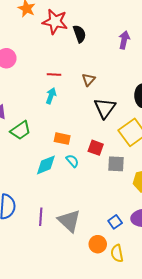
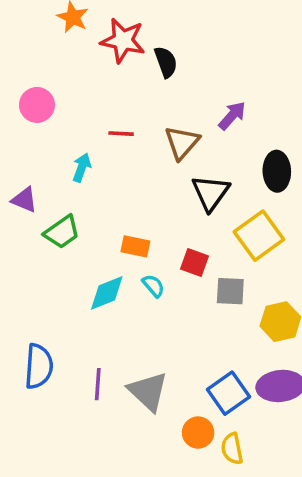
purple arrow: (124, 40) -> (232, 116), moved, turned 30
brown triangle: (89, 80) -> (182, 143), size x1.5
cyan arrow: (51, 96) -> (82, 168), moved
blue square: (115, 222) -> (228, 393), size x1.6

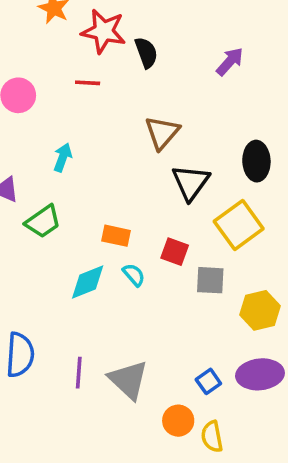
purple arrow: (232, 116) -> (230, 61), moved
red line: (121, 134) -> (88, 83), moved
blue square: (228, 393) -> (208, 381), size x0.6

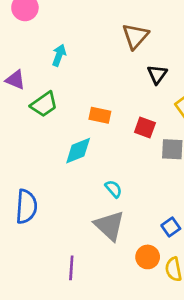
black triangle: (191, 182) -> (157, 74), size x0.7
cyan semicircle: (134, 275) -> (114, 189), moved
purple line: (79, 373) -> (71, 268), moved

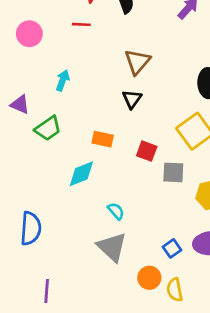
black triangle: (157, 74) -> (132, 99), moved
purple line: (71, 268) -> (47, 291), moved

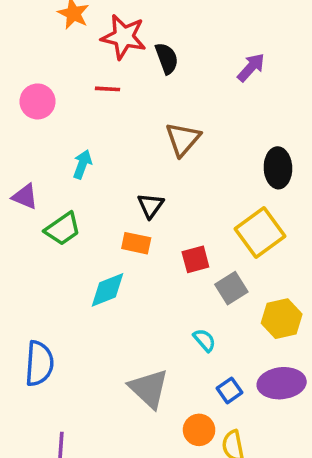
black triangle: (132, 99) -> (151, 206), moved
red square: (147, 151) -> (195, 259), turned -35
gray square: (173, 172) -> (231, 288), turned -35
cyan semicircle: (116, 211) -> (204, 340), moved

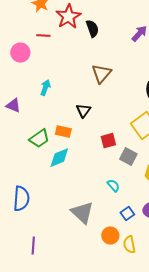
red star: (124, 37) -> (68, 17), turned 30
red line: (107, 89) -> (43, 36), moved
green trapezoid: (63, 229) -> (39, 139), moved
orange rectangle: (136, 243) -> (63, 132), moved
gray square: (231, 288) -> (128, 157), turned -30

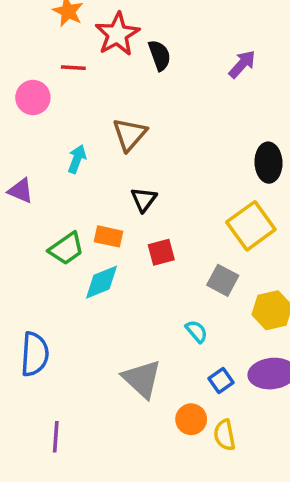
brown triangle: (101, 74) -> (130, 134), moved
red square: (108, 141) -> (161, 252), moved

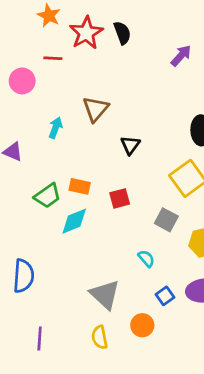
black semicircle: (160, 55) -> (122, 33), moved
black triangle: (144, 199) -> (130, 145), moved
yellow semicircle: (225, 435) -> (100, 337), moved

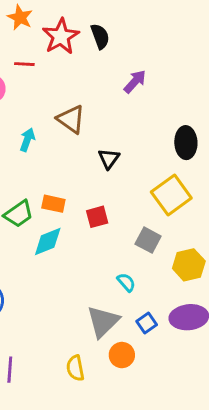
purple arrow: (181, 56) -> (135, 81), moved
brown triangle: (96, 109) -> (71, 119), turned -36
gray triangle: (105, 295) -> (103, 322), moved, turned 32

